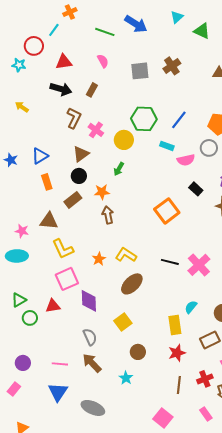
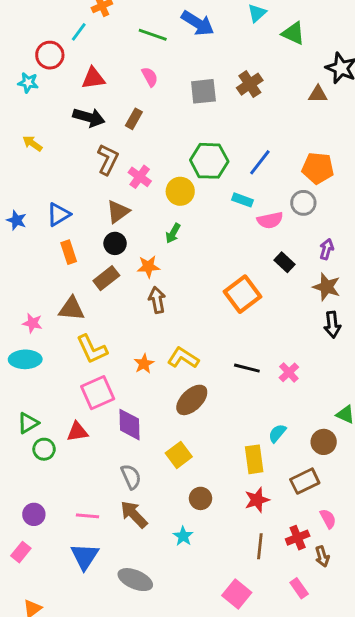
pink cross: (199, 265) -> (289, 372), size x0.6

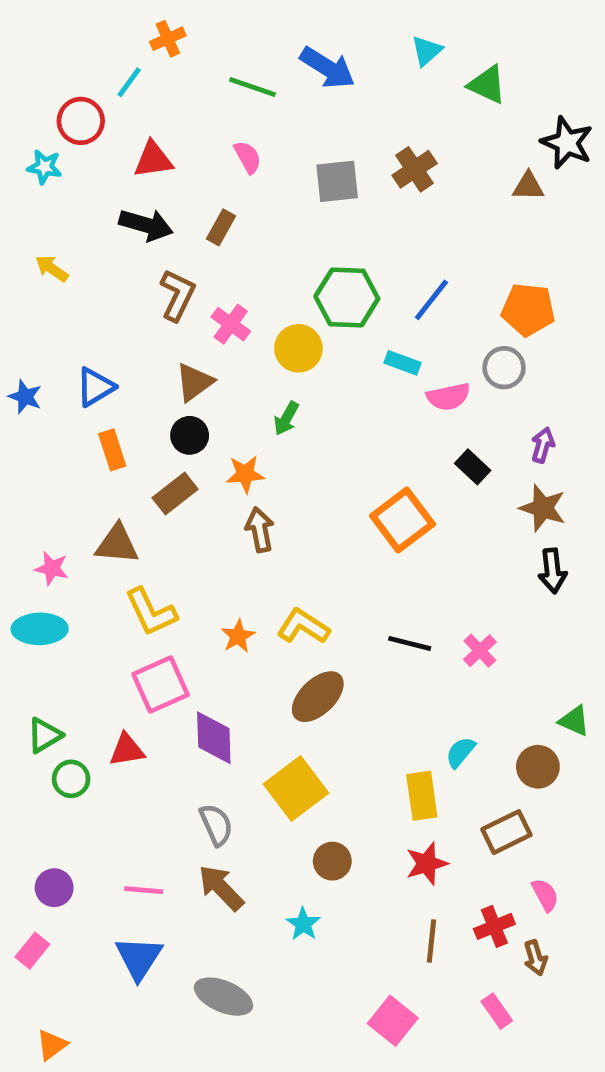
yellow square: (179, 455) -> (296, 789), size x1.4

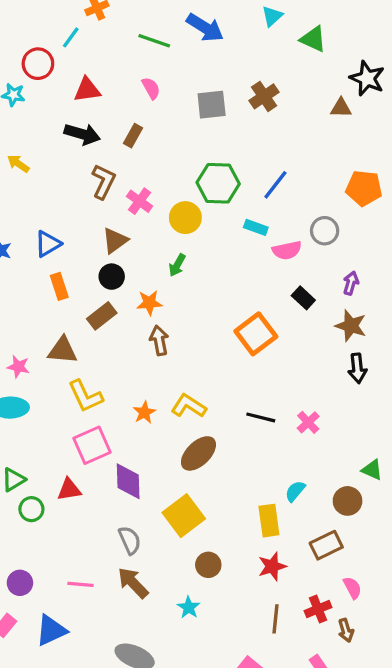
orange pentagon: (528, 310) -> (364, 188), moved
blue triangle: (139, 958) -> (51, 630), moved, turned 32

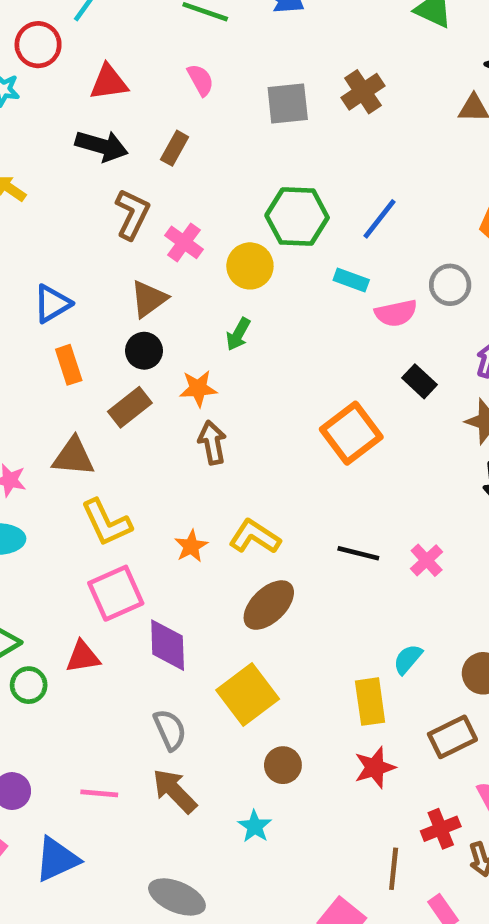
brown line: (275, 619) -> (394, 869), moved

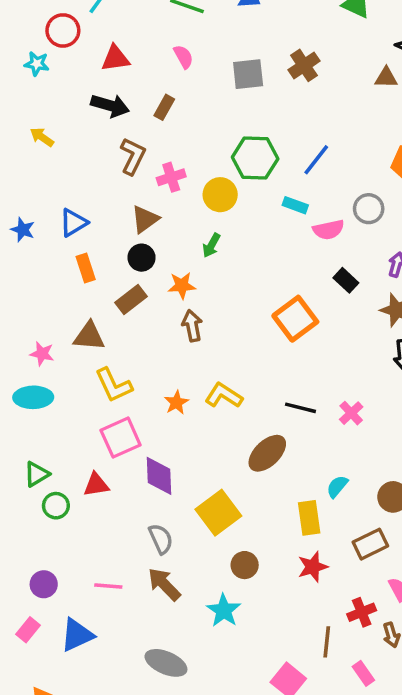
pink cross: (184, 242) -> (171, 177), turned 36
brown ellipse: (269, 605) -> (267, 453), moved
cyan star: (255, 826) -> (224, 610), size x1.4

